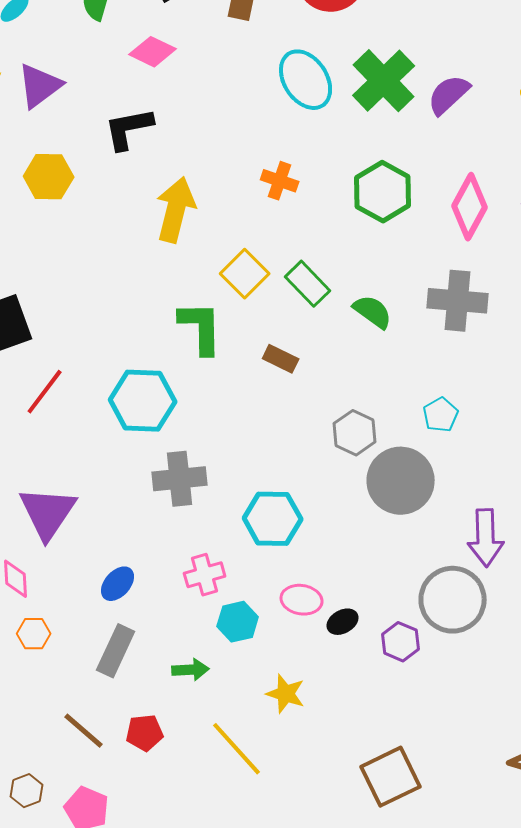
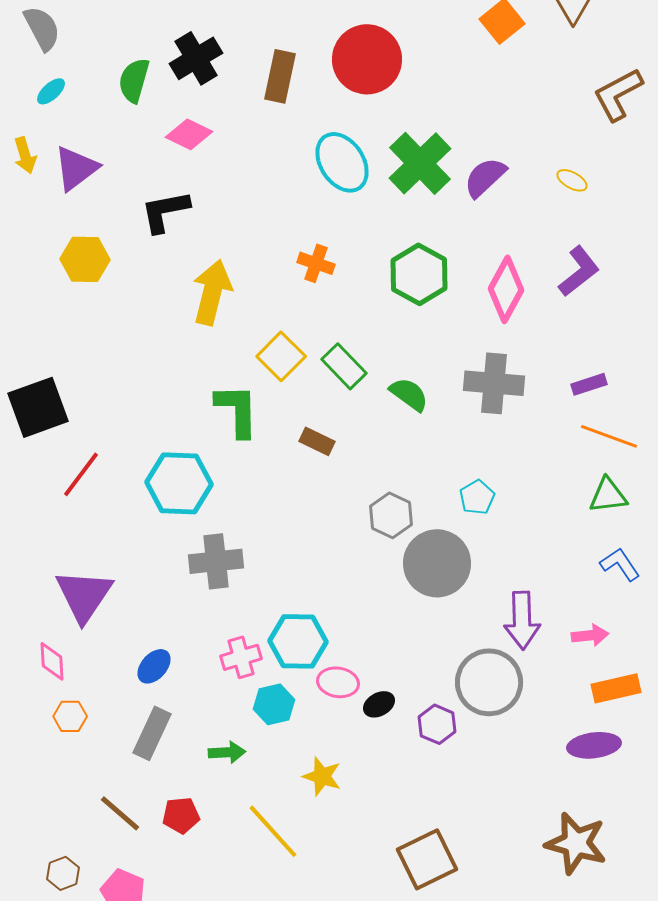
cyan hexagon: (273, 519) -> (298, 641), moved

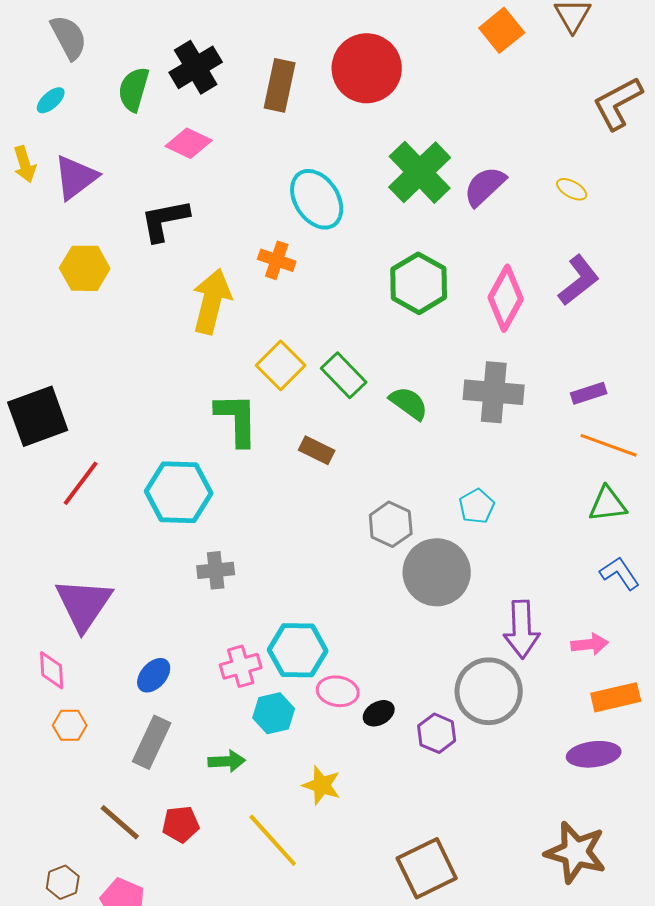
gray semicircle: (42, 28) -> (69, 37), moved
cyan ellipse: (342, 162) -> (317, 199), moved
orange cross: (316, 263) -> (277, 260), moved
gray cross: (216, 561) -> (216, 570), size x0.7

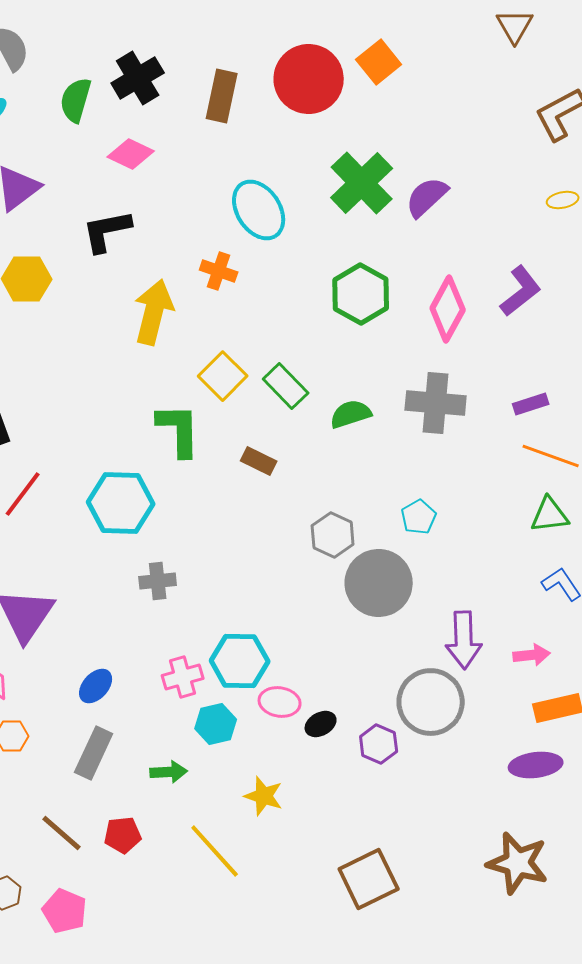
orange square: (502, 30) -> (379, 62), moved
yellow ellipse: (572, 189) -> (563, 200), moved, turned -40
green semicircle: (409, 403) -> (351, 414), turned -54

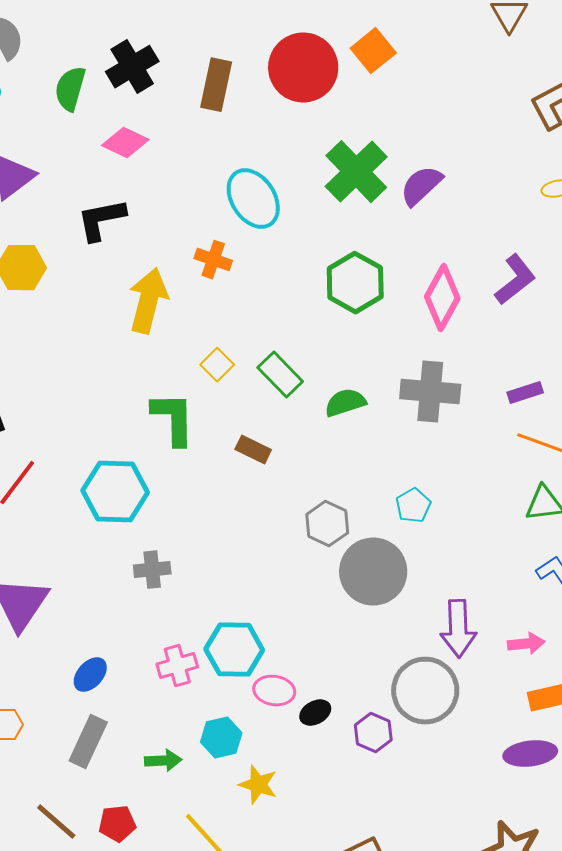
yellow square: (223, 376) -> (217, 365), size x0.7
cyan hexagon: (216, 724) -> (221, 738), moved

